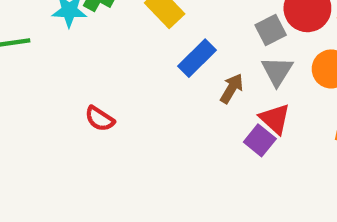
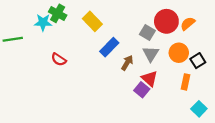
gray square: (271, 30) -> (147, 33), turned -32
red semicircle: (100, 119) -> (59, 59), moved

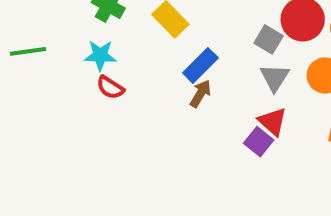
cyan star: (43, 22) -> (100, 55), moved
brown arrow: (127, 63) -> (200, 94), moved

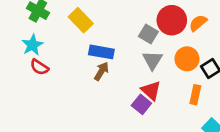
cyan star: (100, 55) -> (32, 45), turned -30
blue rectangle: (200, 65) -> (101, 52), turned 55

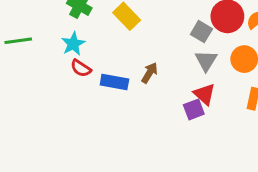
blue rectangle: (101, 52) -> (114, 82), moved
purple square: (141, 104) -> (194, 109), turned 30

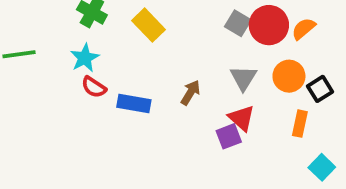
gray square: (201, 32) -> (238, 23), moved
brown arrow: (150, 73) -> (190, 93), moved

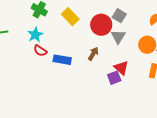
red circle: (269, 25) -> (101, 25), moved
gray triangle: (243, 78) -> (118, 37), moved

